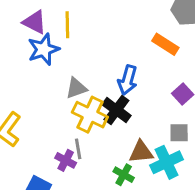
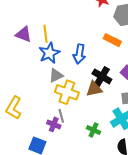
blue star: (44, 49) -> (49, 53), moved
blue arrow: (128, 80) -> (79, 54), moved
black cross: (116, 110) -> (102, 76), moved
brown triangle: (141, 152) -> (94, 89), moved

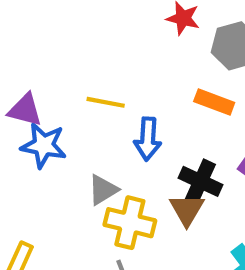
yellow line: (46, 34) -> (106, 102), moved, turned -66
blue star: (49, 53) -> (44, 145), moved, turned -30
brown triangle: (94, 89) -> (187, 210), turned -42

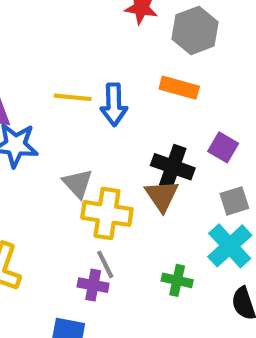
blue arrow: (148, 139) -> (114, 105), moved
gray triangle: (103, 190) -> (78, 183), turned -36

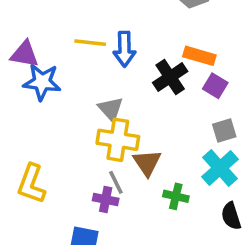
orange rectangle: (179, 88) -> (199, 56), moved
black cross: (173, 167) -> (170, 77), moved, turned 36
gray triangle: (78, 183) -> (111, 109), moved
brown triangle: (162, 196) -> (147, 163), moved

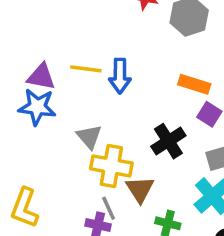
purple triangle: (25, 54) -> (41, 77), moved
black cross: (170, 77) -> (168, 141), moved
gray triangle: (111, 109) -> (89, 137), moved

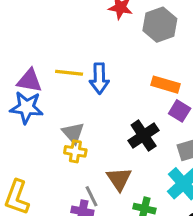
yellow cross: (111, 166) -> (75, 151), moved, size x0.6

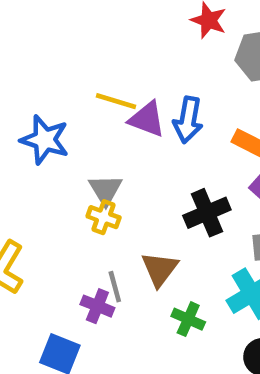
blue arrow: (99, 78) -> (188, 120), moved
purple triangle: (30, 81) -> (147, 119), moved

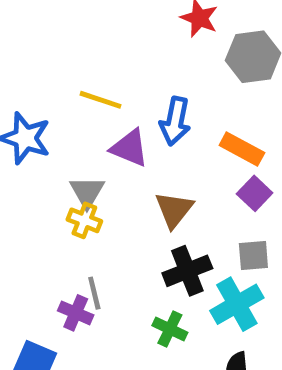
purple triangle: (147, 119) -> (130, 148), moved
black cross: (207, 213) -> (187, 271), moved
brown triangle: (160, 269) -> (174, 210), moved

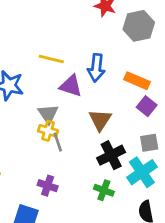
gray line: (94, 293) -> (58, 142), moved

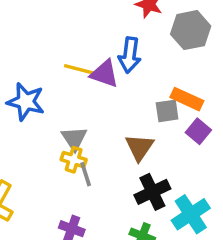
blue arrow: (96, 68) -> (130, 55), moved
purple triangle: (71, 86) -> (104, 74), moved
gray square: (149, 143) -> (167, 111), moved

